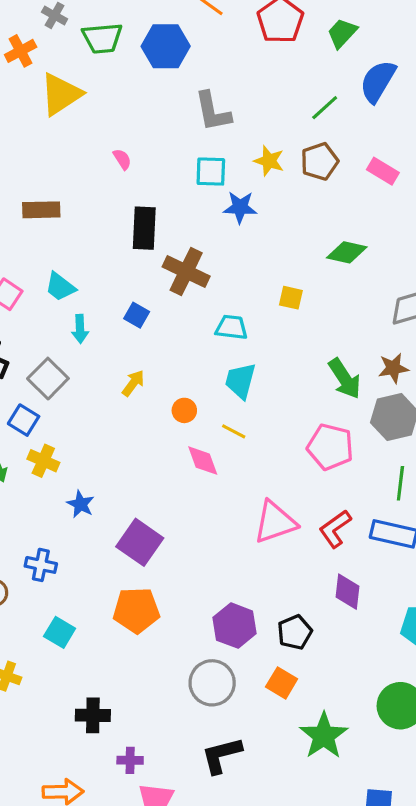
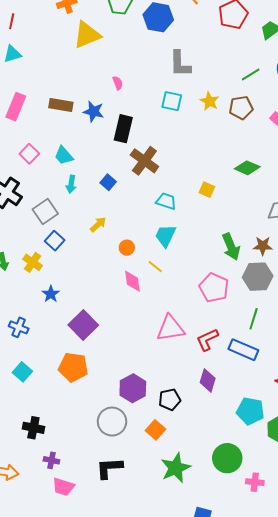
blue star: (240, 207) -> (94, 111), moved
blue square: (24, 420) -> (55, 241), moved

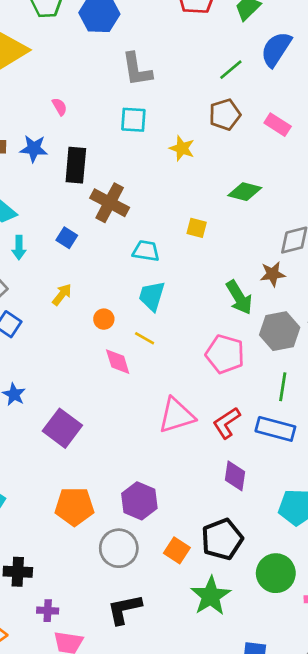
yellow star: (209, 101) -> (182, 148), moved
brown star: (263, 246) -> (273, 274), moved
orange pentagon: (73, 367) -> (74, 506), moved
black pentagon: (170, 400) -> (222, 539), moved, size x1.4

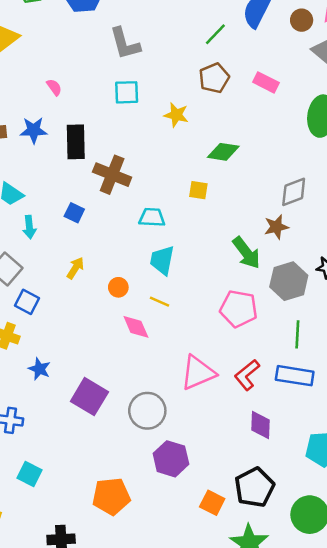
green diamond: (245, 192) -> (223, 152), moved
orange pentagon: (74, 506) -> (111, 496), moved
gray circle: (119, 548) -> (147, 411), moved

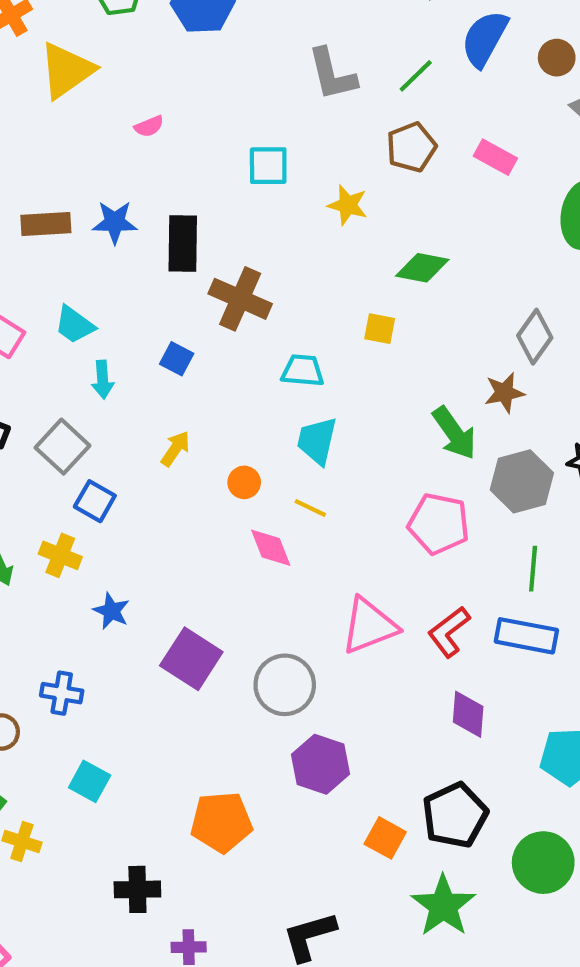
gray L-shape: (125, 44) -> (332, 74), moved
pink semicircle: (54, 87) -> (149, 126), moved, turned 102
gray diamond: (294, 192) -> (535, 337), turned -36

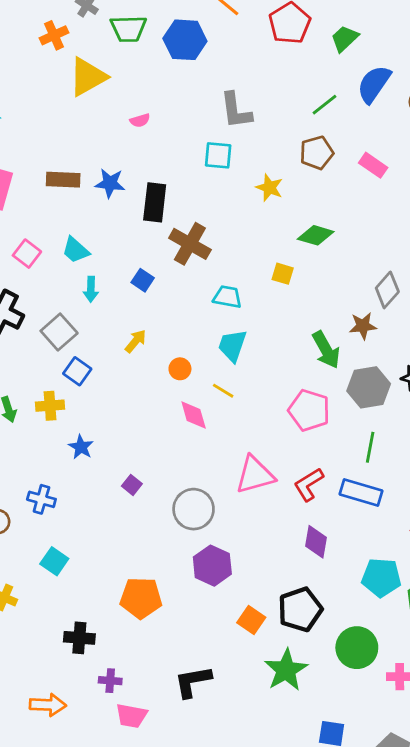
gray L-shape: (332, 74) -> (236, 111), moved
yellow cross: (60, 555) -> (50, 406), turned -32
purple square: (191, 659) -> (132, 485), size x0.5

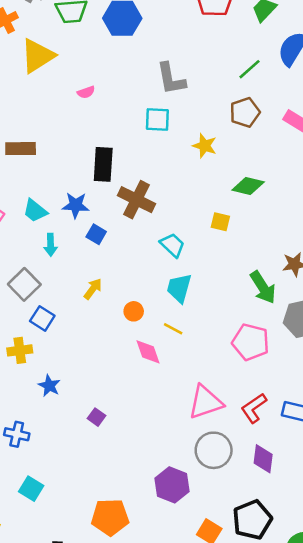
blue star: (110, 183) -> (76, 205), moved
cyan trapezoid: (227, 297) -> (172, 245), turned 36
gray circle: (194, 509) -> (214, 450), moved

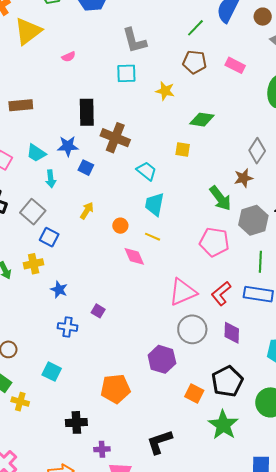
brown pentagon: (245, 112) -> (195, 62), turned 30
blue cross: (17, 434) -> (68, 327), moved

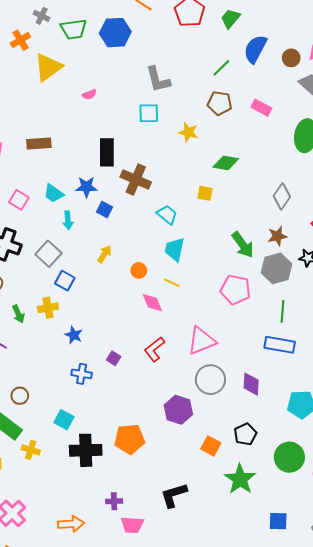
brown star: (244, 178) -> (277, 236), moved
red L-shape: (221, 294) -> (154, 349), moved
black pentagon: (227, 381) -> (245, 434), size x0.7
black cross: (76, 422) -> (86, 450), moved, size x1.4

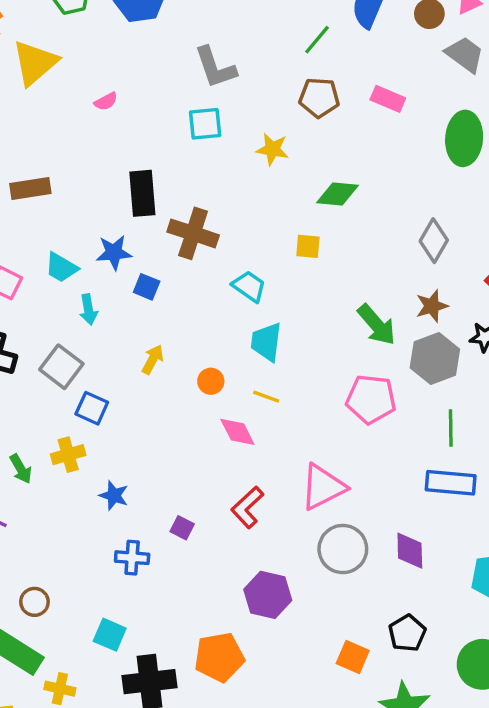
purple hexagon: (178, 410) -> (268, 595), moved

